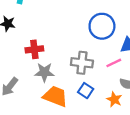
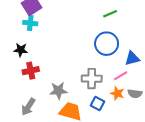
red cross: (34, 49) -> (31, 71), moved
orange star: (114, 99) -> (117, 93), moved

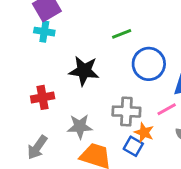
green line: (110, 14) -> (122, 34), moved
black star: (21, 50) -> (84, 71), moved, size x1.5
orange star: (117, 93) -> (144, 132), moved

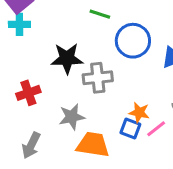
green line: (122, 34) -> (100, 14), turned 48
pink line: (167, 109) -> (156, 129), moved
gray cross: (126, 112) -> (98, 78), moved

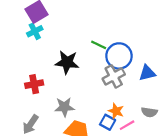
green line: (100, 14) -> (99, 45), moved
cyan cross: (19, 24) -> (35, 31), turned -35
gray cross: (98, 78) -> (114, 76), moved, turned -30

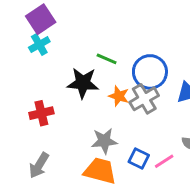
green line: (99, 45) -> (107, 59), moved
gray star: (64, 107) -> (104, 141), moved
orange star: (116, 111) -> (119, 96), moved

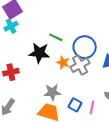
pink line: (164, 161) -> (92, 107), turned -48

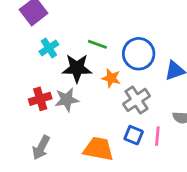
cyan cross: (11, 26) -> (49, 48), moved
gray cross: (80, 65) -> (137, 100), moved
gray star: (52, 92) -> (67, 100), moved

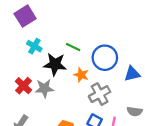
cyan cross: (49, 48) -> (34, 46), turned -32
red cross: (40, 99) -> (24, 86), turned -35

